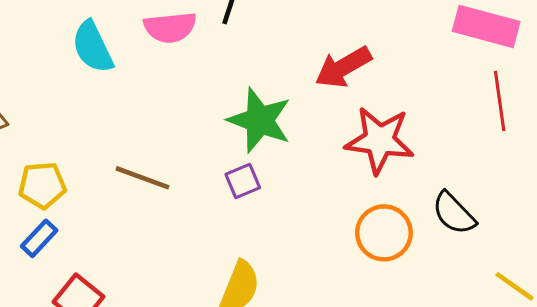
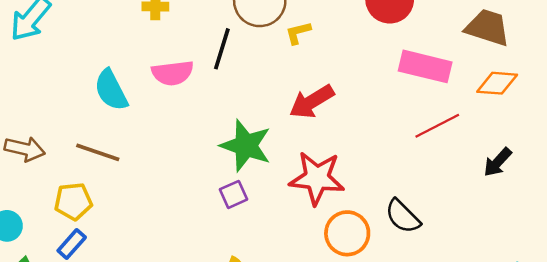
red line: (500, 101) -> (437, 126), turned 72
red star: (380, 140) -> (317, 178), moved
brown line: (143, 178) -> (98, 152), moved

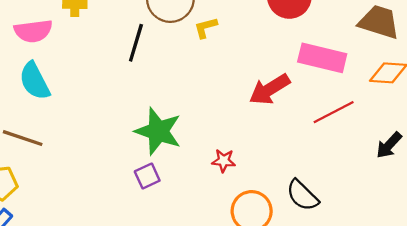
pink semicircle: (173, 73) -> (33, 31), moved
red arrow: (312, 102) -> (270, 89), moved
red star: (317, 178) -> (224, 161), size x0.5

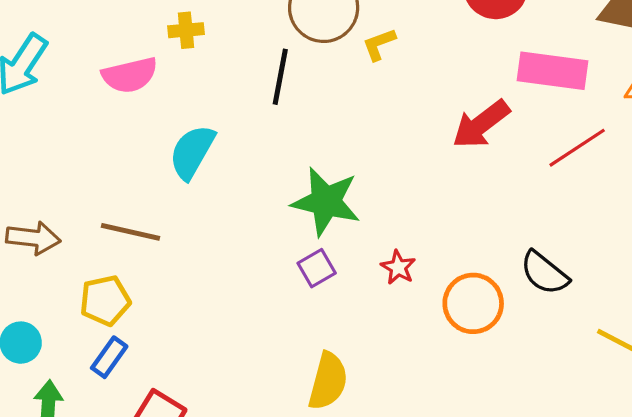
cyan semicircle: (35, 81) -> (192, 152), moved, turned 63
red star: (224, 161) -> (398, 267), moved, turned 30

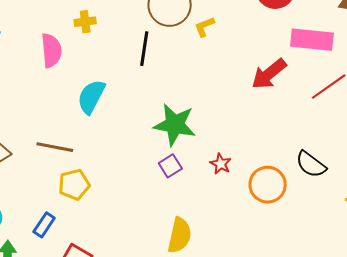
pink semicircle: (130, 75) -> (51, 50), turned -80
yellow pentagon: (105, 301) -> (74, 185), moved

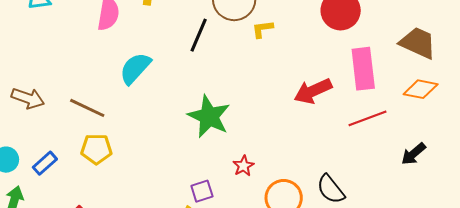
pink rectangle: (312, 40) -> (363, 69), turned 63
purple square: (170, 166) -> (202, 191), moved
blue rectangle: (44, 225) -> (45, 163), moved

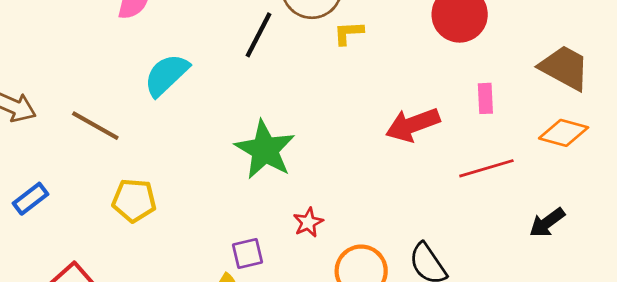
pink rectangle: (363, 69) -> (485, 98), size x0.5
yellow pentagon: (96, 149) -> (134, 200), moved

